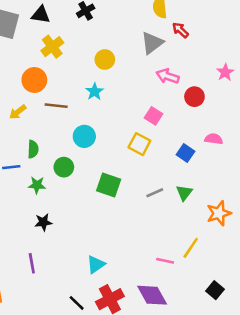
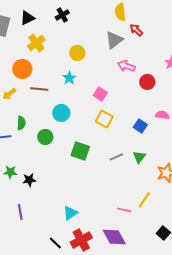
black triangle: (41, 15) -> (27, 18), turned -35
pink square: (153, 116) -> (100, 94), moved
green star: (37, 185) -> (10, 172), moved

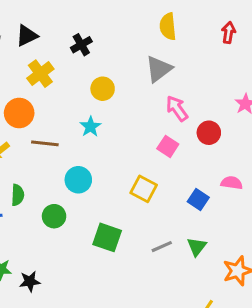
black cross: (62, 15) -> (81, 45), moved
red arrow: (136, 30) -> (229, 33), moved, turned 56
pink arrow: (126, 66) -> (177, 108), turned 36
pink square: (100, 94) -> (168, 146), moved

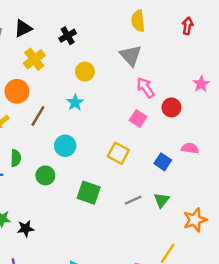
gray triangle: (159, 69) -> (131, 55), turned -35
brown line: (45, 143) -> (38, 116), turned -65

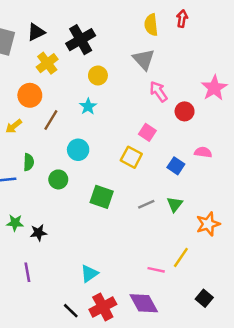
red arrow: (188, 26) -> (182, 19), moved
black cross: (68, 36) -> (81, 40), size x1.6
pink star: (201, 84) -> (214, 88), size x1.5
pink square: (138, 119) -> (147, 132), moved

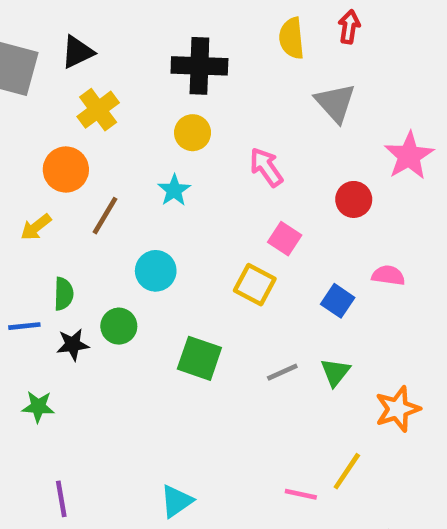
black cross: (81, 40) -> (199, 66), moved, turned 32
gray triangle: (144, 59) -> (335, 103), moved
pink arrow: (159, 92) -> (266, 167), moved
black star: (38, 233) -> (73, 345), moved

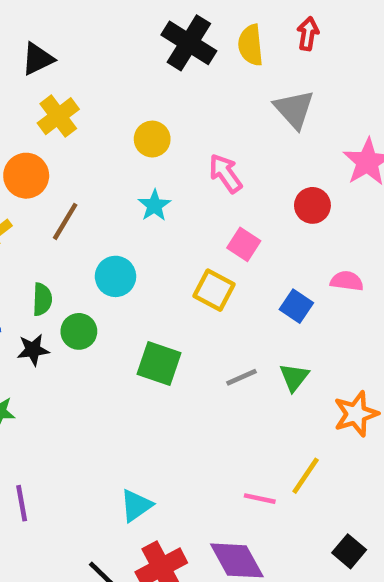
black cross: (199, 66) -> (189, 43), moved, turned 30
cyan star: (174, 190) -> (154, 205), moved
green semicircle: (64, 294) -> (42, 299), moved

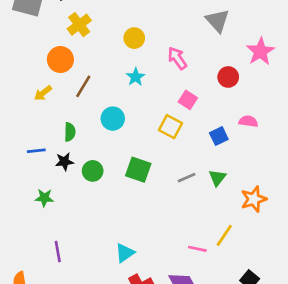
blue square: (296, 306) -> (219, 136), turned 30
green circle: (79, 331) -> (93, 171), moved

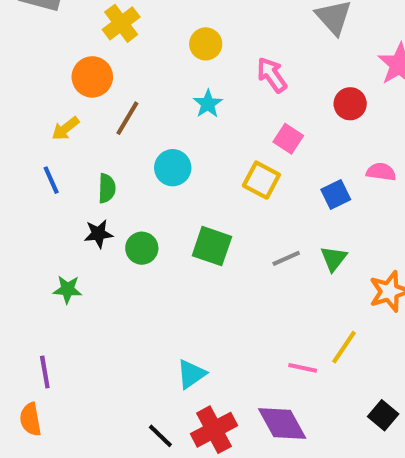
blue line: (36, 151) -> (51, 180), moved, turned 72
purple line: (58, 251) -> (45, 372), moved

